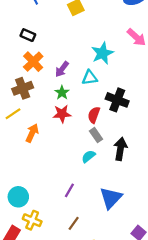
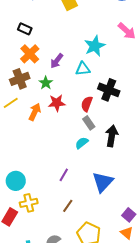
green star: (62, 93) -> (46, 83), moved
orange arrow: (32, 133) -> (35, 112), moved
yellow cross: (32, 220) -> (29, 203), turned -36

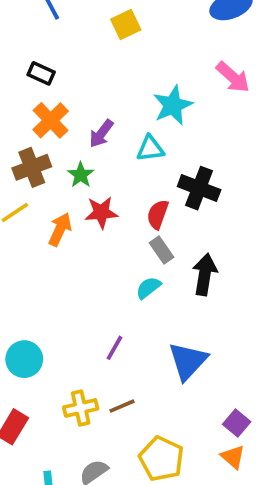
yellow cross: (29, 203) -> (81, 408), moved
brown line: (68, 206) -> (122, 406), turned 32

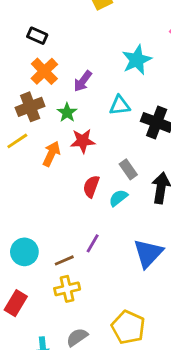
cyan triangle: (150, 149) -> (120, 105), moved
red semicircle: (158, 214) -> (91, 186), moved
brown line: (122, 406) -> (64, 260), moved

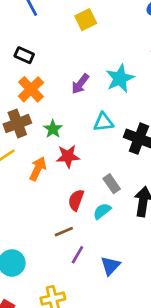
purple arrow: (83, 81) -> (80, 84), moved
blue triangle: (148, 253) -> (110, 266), moved, size x0.7
brown line: (64, 260) -> (64, 232), moved

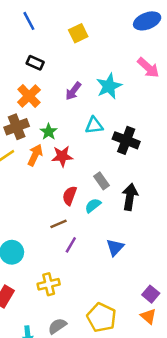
black rectangle: (24, 55) -> (35, 63), moved
orange arrow: (38, 169) -> (35, 155), moved
blue triangle: (110, 266) -> (115, 247), moved

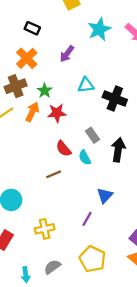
cyan star: (109, 86) -> (99, 29), moved
red semicircle: (70, 196) -> (64, 149), turned -60
cyan semicircle: (93, 205) -> (85, 158), turned -80
purple line: (71, 245) -> (87, 219), moved

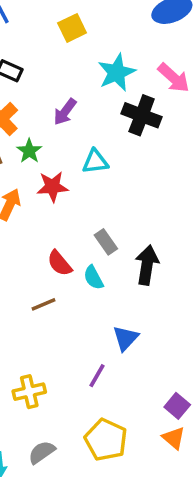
green star: (45, 91) -> (29, 151), moved
black cross: (115, 98) -> (142, 115), moved
red star: (57, 113) -> (52, 187), moved

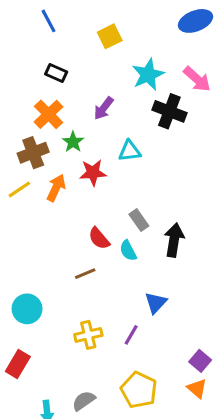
yellow cross: (29, 392) -> (88, 335), moved

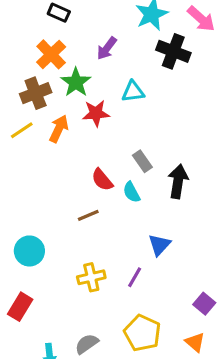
green star: (73, 142) -> (76, 82), size x1.4
orange triangle: (197, 388) -> (195, 342), moved

